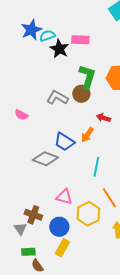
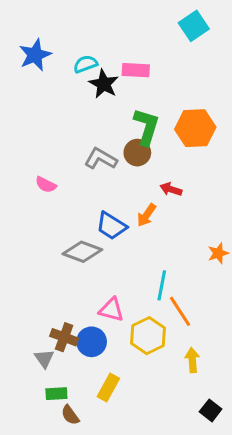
blue star: (31, 30) -> (35, 55), moved
cyan line: (96, 167) -> (162, 285), moved
blue circle: (59, 227) -> (92, 342), moved

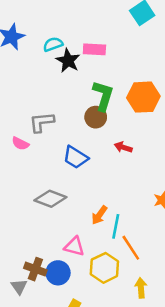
gray L-shape: (101, 159) -> (42, 122), moved, turned -36
orange arrow: (146, 215) -> (99, 215), moved
blue trapezoid: (111, 226) -> (76, 157), moved

